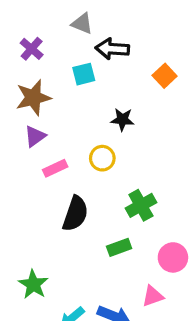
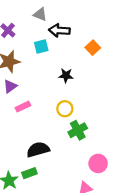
yellow circle: (102, 158) -> (65, 109), moved
black semicircle: (75, 214) -> (38, 150), moved, turned -125
green rectangle: (119, 247) -> (29, 173), moved

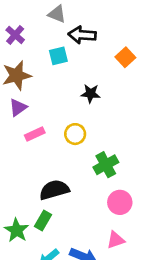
yellow circle: (65, 109) -> (75, 134), moved
pink circle: (98, 163) -> (120, 202), moved
green rectangle: (29, 173) -> (43, 221), turned -40

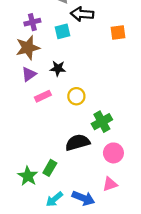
purple cross: (15, 35) -> (32, 22), moved, turned 35
orange square: (125, 57) -> (118, 33), turned 35
black star: (90, 94) -> (58, 68), moved
black semicircle: (54, 190) -> (78, 143), moved

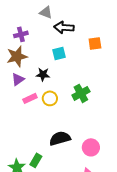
cyan square: (62, 31) -> (59, 53), moved
yellow circle: (76, 96) -> (50, 98), moved
green cross: (102, 122) -> (81, 93), moved

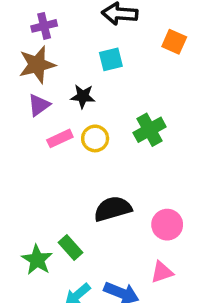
orange square: (95, 43) -> (174, 42), turned 32
green rectangle: (36, 160) -> (70, 247), turned -72

